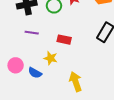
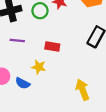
yellow arrow: (76, 82) -> (83, 90), moved

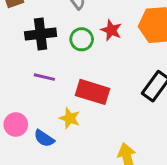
red rectangle: (52, 47) -> (93, 92), size x1.5

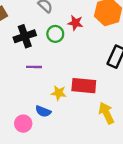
red rectangle: (93, 92) -> (84, 86), moved
pink circle: (16, 125) -> (23, 124), moved

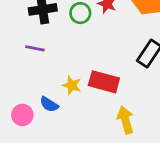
purple line: (34, 67) -> (35, 48), moved

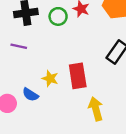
red rectangle: (104, 82) -> (78, 76), turned 65

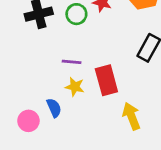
purple line: (19, 46) -> (72, 62), moved
blue semicircle: (30, 95) -> (54, 108), turned -140

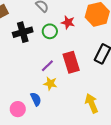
purple line: (72, 62) -> (47, 66), turned -48
red rectangle: (106, 80) -> (71, 62), moved

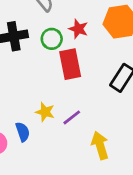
red rectangle: (71, 62) -> (70, 64), moved
purple line: (47, 66) -> (72, 117), moved

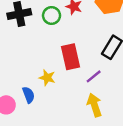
red rectangle: (70, 64) -> (70, 57), moved
purple line: (72, 117) -> (94, 76), moved

